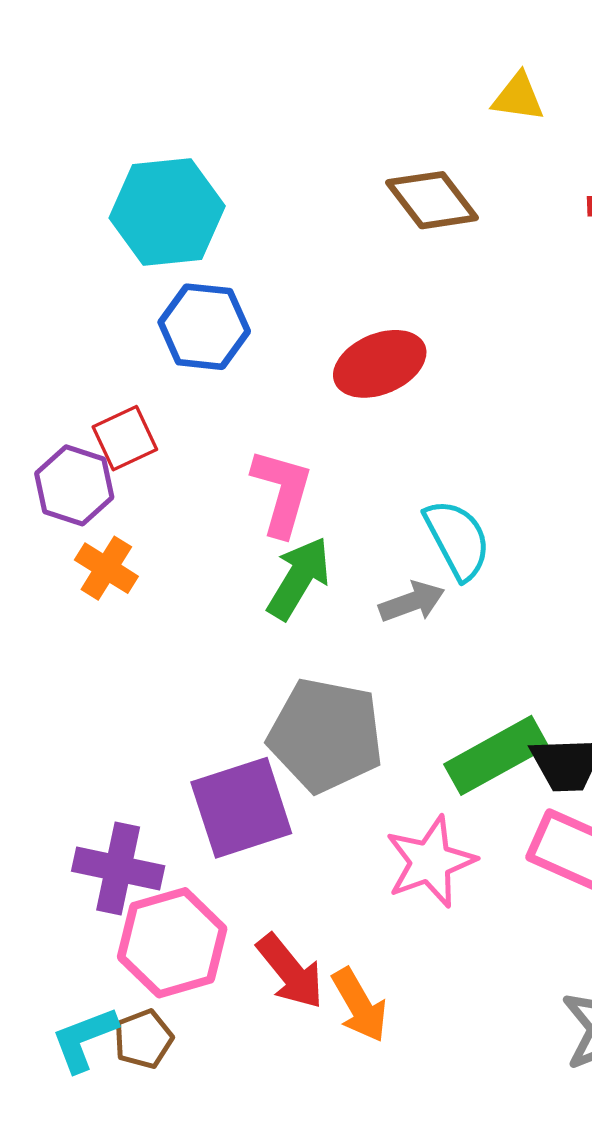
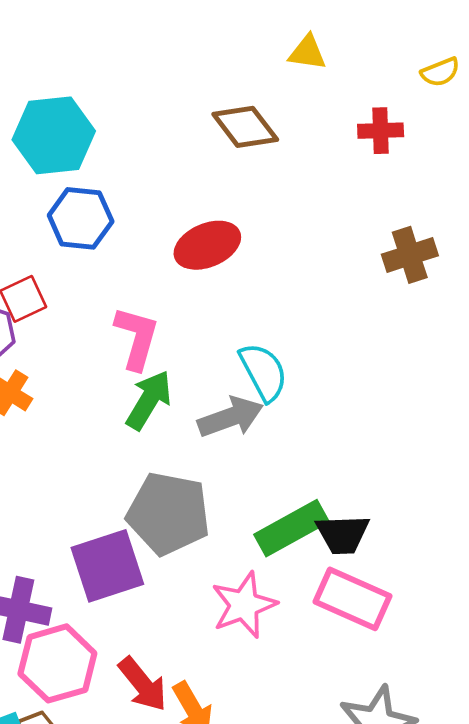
gray arrow: (412, 602) -> (231, 417), size x1.4

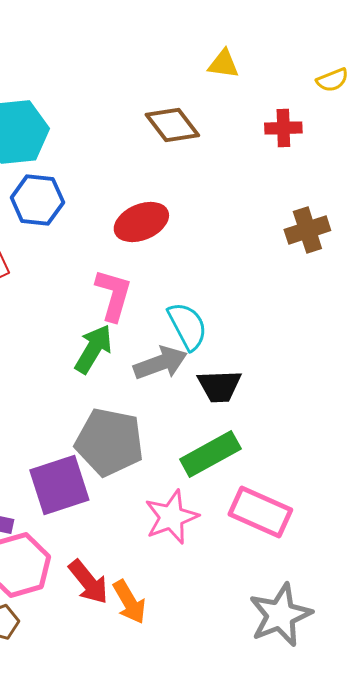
pink L-shape: (137, 338) -> (113, 295), moved
black trapezoid: (343, 534) -> (219, 386), moved

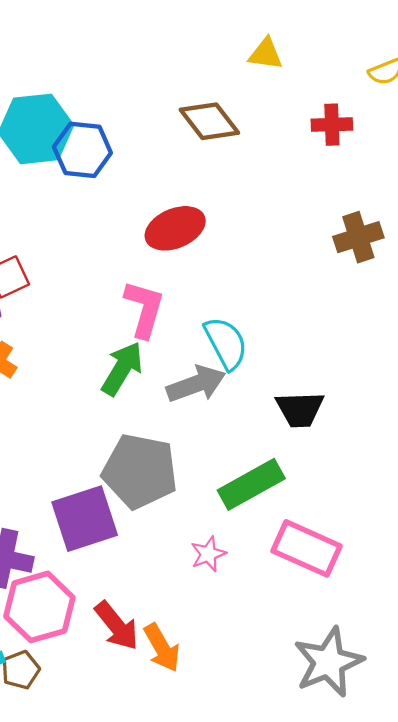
blue hexagon: (37, 200) -> (82, 150), moved
black trapezoid: (219, 386) -> (300, 409), moved
pink star: (171, 517) -> (208, 554), size x0.6

